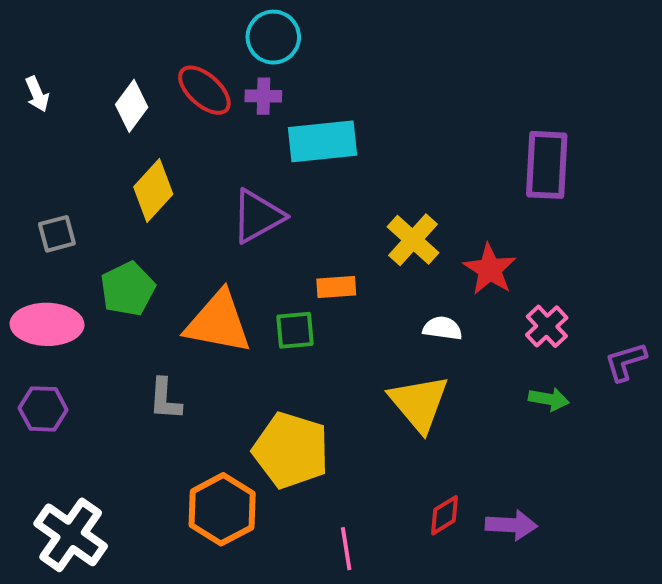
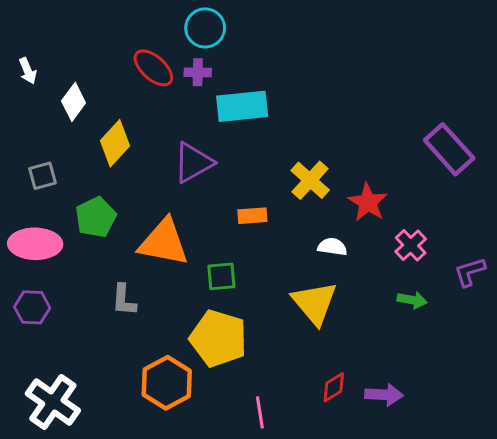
white diamond: (132, 106) -> (74, 102), moved
purple rectangle: (547, 165) -> (449, 149), moved, turned -45
green square: (295, 330) -> (221, 276), moved

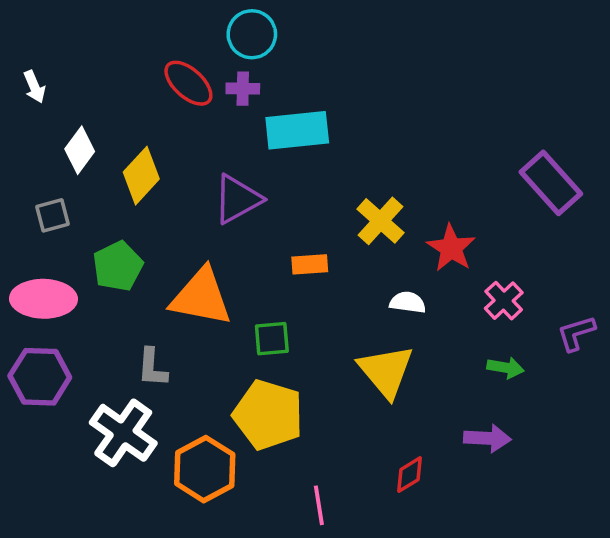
white diamond: (74, 102) -> (80, 150), moved
purple hexagon: (32, 307) -> (40, 377), size x1.4
purple arrow: (384, 395) -> (487, 438), moved
white cross: (53, 402) -> (123, 433), moved

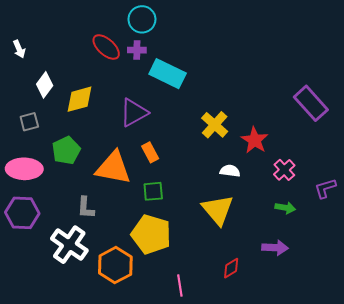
cyan rectangle: (297, 130) -> (168, 74), turned 32
yellow diamond: (141, 176) -> (80, 99), turned 32
orange rectangle: (310, 264) -> (150, 152), moved, turned 66

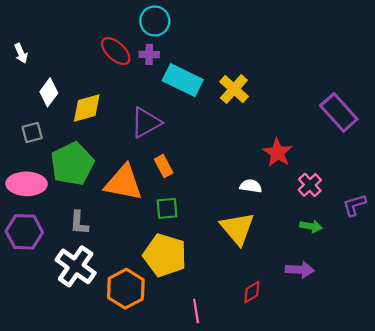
yellow cross: (215, 125) -> (234, 89), moved
green pentagon: (66, 150) -> (72, 164), size x1.4
gray L-shape: (86, 208) -> (79, 223), moved

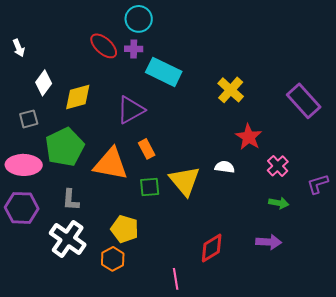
yellow cross: (234, 89) -> (231, 90), moved
yellow triangle: (237, 228) -> (185, 181), moved
yellow pentagon: (165, 255) -> (125, 229), moved, size x0.7
orange hexagon: (126, 289) -> (113, 259), size x0.7
red diamond: (252, 292) -> (212, 248), moved, size x1.4

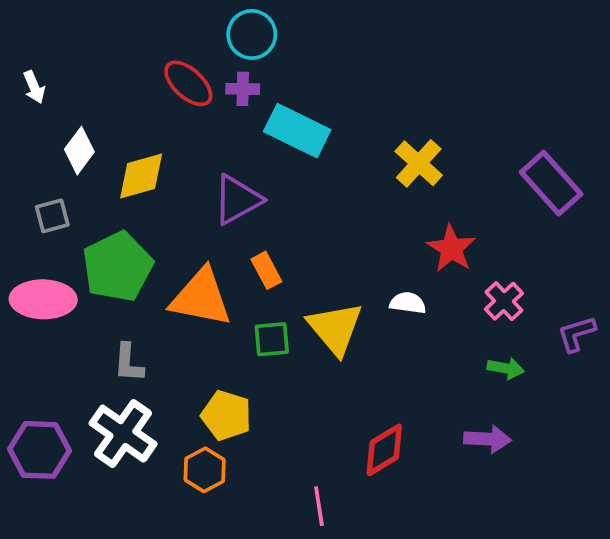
purple hexagon: (22, 208) -> (40, 450), moved

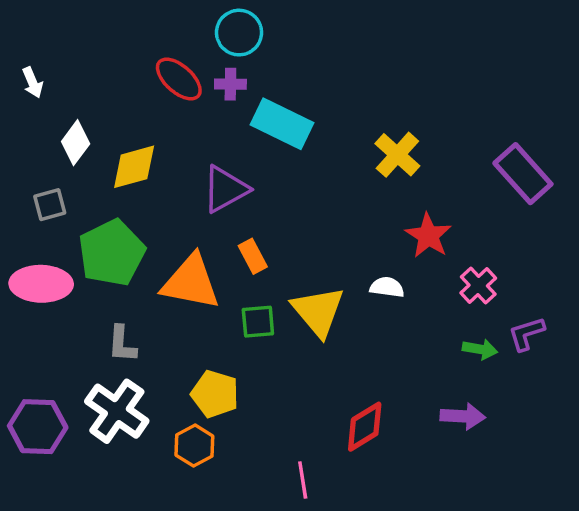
purple L-shape: (577, 334) -> (526, 334), moved

